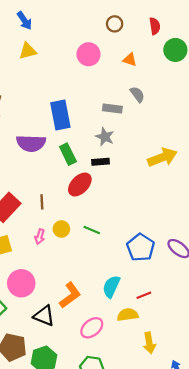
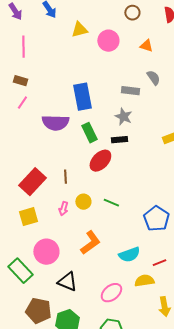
yellow triangle: (28, 51) -> (79, 30), moved
cyan semicircle: (111, 287) -> (129, 255), turned -135
orange L-shape: (70, 295) -> (90, 243), moved

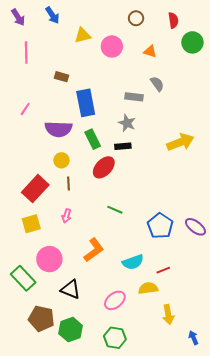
brown rectangle: (20, 81) -> (61, 77), moved
yellow circle: (83, 202) -> (61, 160), moved

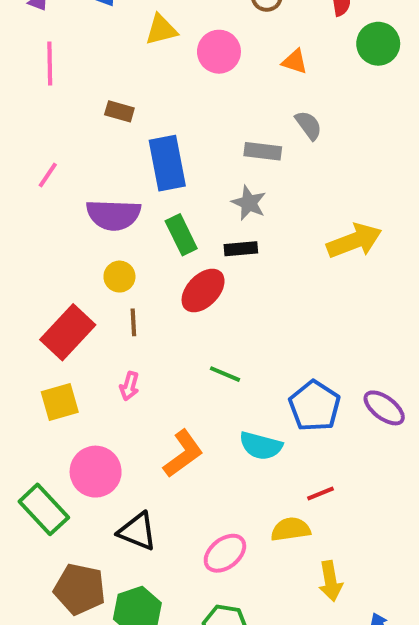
cyan semicircle: (133, 262) -> (261, 446), moved, turned 35

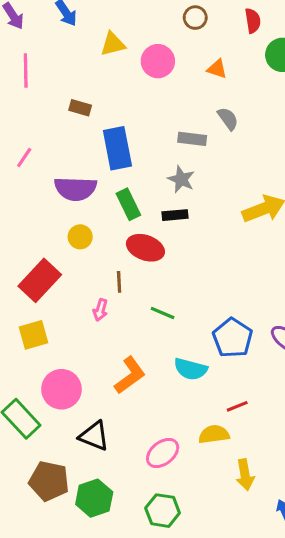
red ellipse: (203, 290) -> (145, 248), turned 66
brown line: (133, 322) -> (119, 282), moved
pink arrow: (129, 386) -> (100, 310), moved

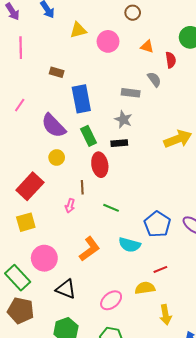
red semicircle: (253, 21) -> (171, 60), moved
purple semicircle: (75, 189) -> (54, 126), turned 44
red ellipse: (145, 248) -> (100, 165), turned 60
brown pentagon: (49, 481) -> (21, 311), moved

